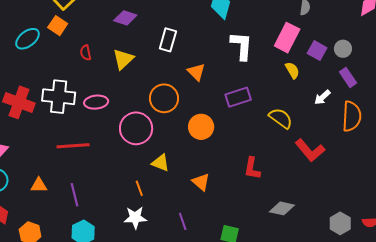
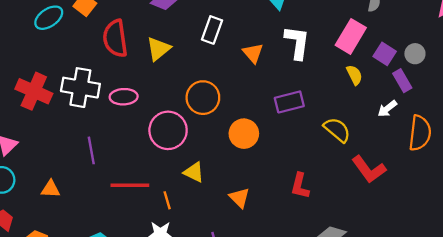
red semicircle: (86, 53) -> (115, 38), size x2.0
orange triangle: (196, 72) -> (253, 53), moved
purple rectangle: (348, 77) -> (402, 81), moved
red line: (73, 146) -> (130, 185), moved
purple line: (75, 195) -> (91, 150), moved

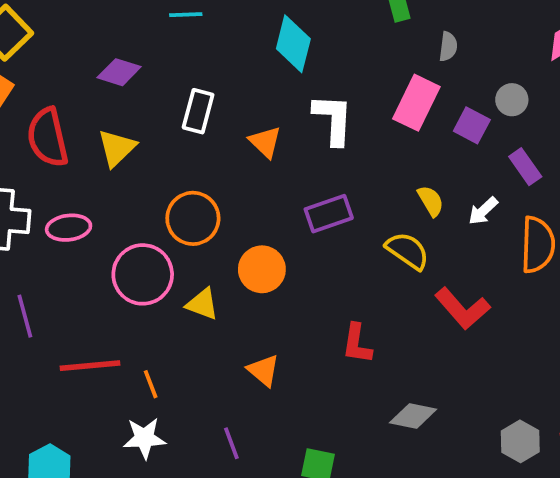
gray circle: (415, 54) -> (512, 100), moved
yellow semicircle: (354, 75) -> (431, 201), moved
purple rectangle: (402, 81) -> (525, 167), moved
yellow triangle: (194, 172) -> (202, 304), moved

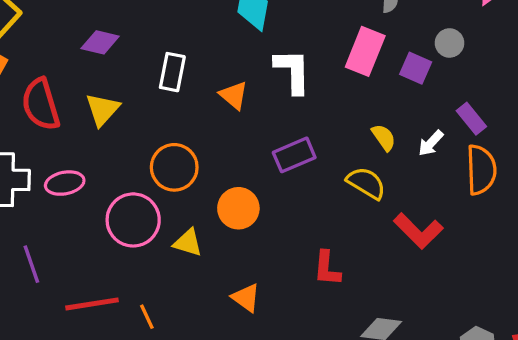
purple rectangle: (525, 167) -> (471, 119), moved

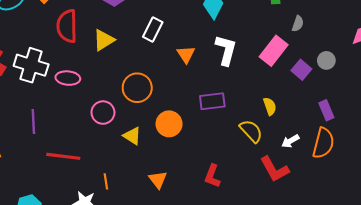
white arrow: (431, 143) -> (290, 141), moved
pink circle: (133, 220) -> (103, 113), size x0.7
orange line: (147, 317) -> (106, 181), moved

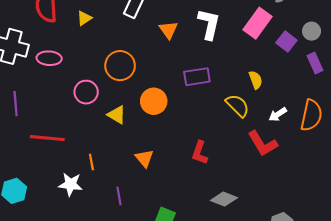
yellow triangle: (104, 40) -> (84, 18), size x0.7
purple rectangle: (326, 110) -> (315, 63), moved

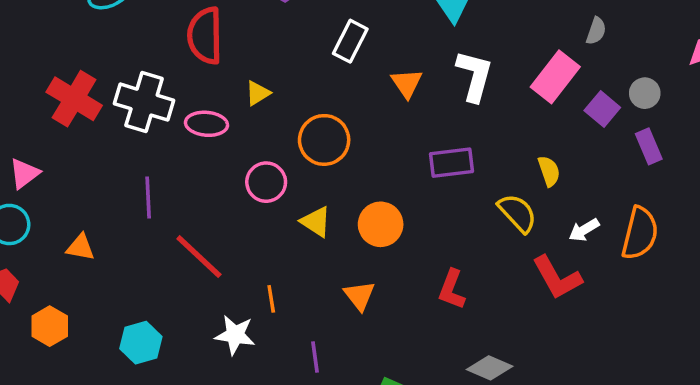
yellow triangle: (84, 18) -> (258, 93), moved
orange circle: (154, 101) -> (381, 224), moved
red line: (47, 138) -> (199, 257), turned 36

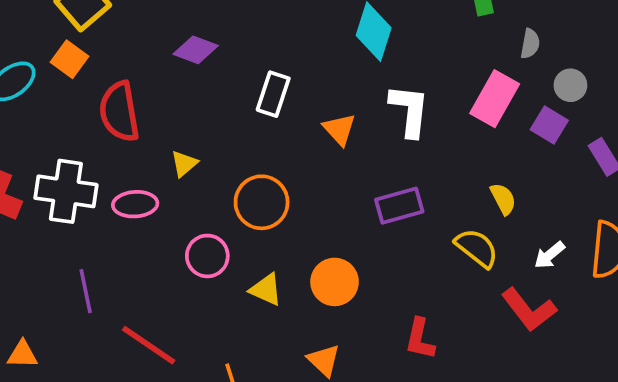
gray circle: (645, 93) -> (570, 85), moved

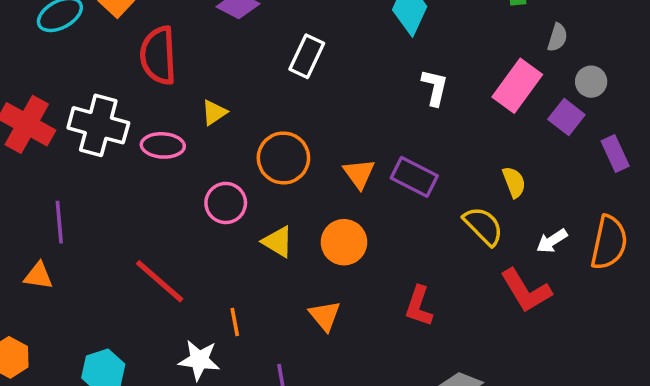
white L-shape: (409, 110) -> (435, 87), size x0.7
orange triangle: (339, 129) -> (359, 174), moved
purple rectangle: (399, 206) -> (414, 177), turned 36
purple line: (86, 291) -> (59, 222), moved

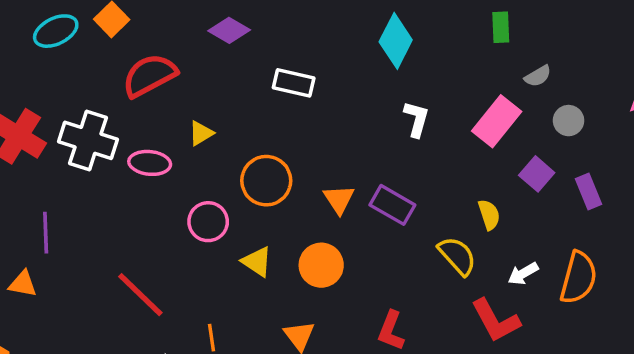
gray semicircle: (557, 37) -> (538, 76), turned 40
red semicircle: (158, 56) -> (149, 75), turned 62
white rectangle: (307, 56) -> (294, 83), turned 75
purple square: (566, 117) -> (537, 174), moved

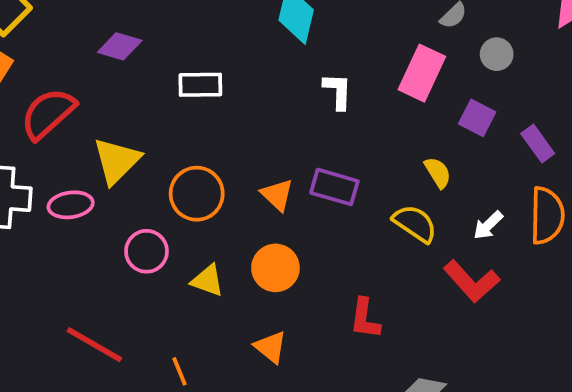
yellow triangle: (201, 133) -> (117, 161), size x1.8
purple rectangle: (589, 192) -> (538, 143), moved

